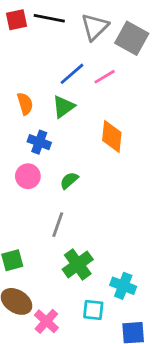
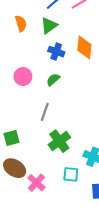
blue cross: (39, 142) -> (56, 52), moved

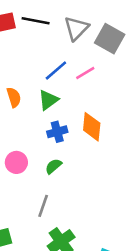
blue cross: (56, 52) -> (57, 132), turned -35

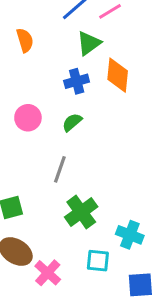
green triangle: (48, 100) -> (89, 43), moved

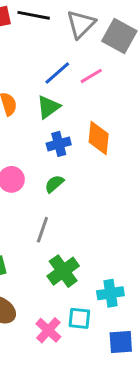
green triangle: (89, 43) -> (48, 107), moved
cyan cross: (130, 235) -> (110, 293), turned -30
pink cross: (48, 273) -> (48, 330), moved

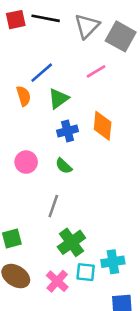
blue line: (57, 73) -> (42, 73), moved
green semicircle: (54, 184) -> (64, 166), turned -96
cyan square: (79, 318) -> (86, 272), moved
pink cross: (48, 330) -> (57, 281), moved

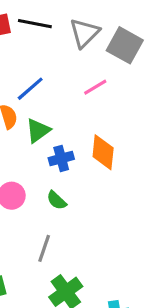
green triangle: (58, 99) -> (38, 131), moved

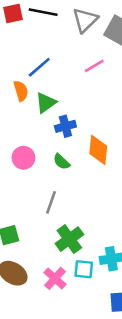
orange diamond: (103, 152) -> (98, 150), moved

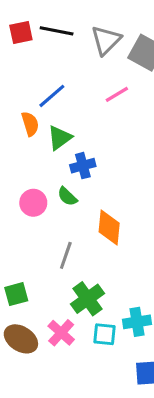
orange diamond: (98, 150) -> (109, 227), moved
green semicircle: (62, 162) -> (67, 197), moved
pink cross: (55, 278) -> (61, 333), moved

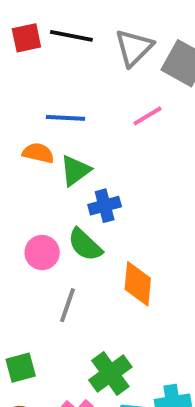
blue line: (52, 96) -> (66, 118), turned 44
orange semicircle: (30, 124) -> (38, 153), turned -60
green semicircle: (67, 197) -> (85, 245), size x1.4
gray line: (66, 255) -> (67, 305), moved

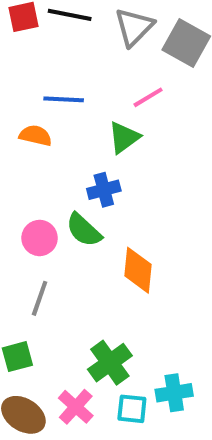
green triangle: (75, 171) -> (124, 137), moved
gray line: (67, 305) -> (40, 298), moved

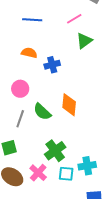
orange semicircle: (35, 135) -> (29, 53), moved
green triangle: (124, 137) -> (84, 41), moved
green semicircle: (84, 230) -> (42, 112), moved

